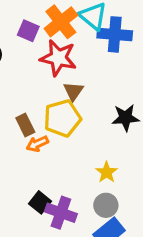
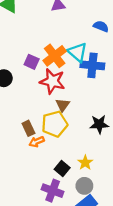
black square: (40, 202) -> (62, 168), moved

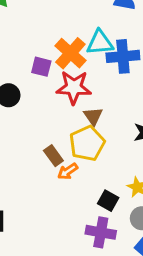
cyan triangle: (77, 52) -> (100, 43), turned -35

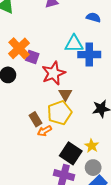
orange cross: (70, 53) -> (19, 48), moved
red star: (74, 87) -> (53, 73), turned -30
black square: (108, 201) -> (71, 153), size x1.5

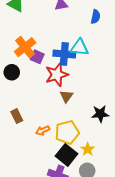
blue semicircle: (93, 17) -> (96, 17), moved, turned 80
blue cross: (89, 55) -> (64, 54), moved
yellow pentagon: (60, 113) -> (67, 132), moved
brown rectangle: (36, 119) -> (17, 116), moved

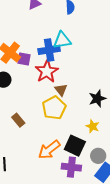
orange arrow: (43, 130) -> (49, 150), moved, size x1.6
yellow pentagon: (67, 132) -> (54, 108), moved
yellow star: (88, 149) -> (93, 126), moved

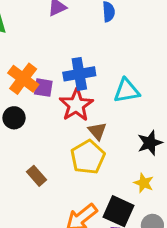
cyan triangle: (62, 40) -> (127, 91), moved

